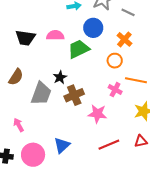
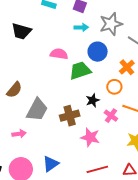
black trapezoid: (25, 38) -> (21, 31), moved
black star: (60, 77) -> (93, 100), moved
pink arrow: (19, 125) -> (19, 134), moved, turned 104

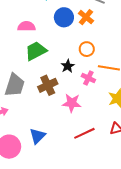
orange cross: (127, 67) -> (86, 17), moved
green trapezoid: (80, 71) -> (36, 51), moved

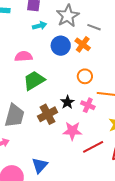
black star: (68, 66) -> (67, 102), moved
red line: (84, 133) -> (93, 147), moved

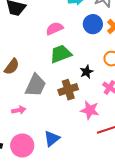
pink semicircle: (24, 56) -> (54, 28), turned -30
black star: (67, 102) -> (87, 72), moved

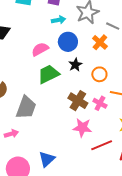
blue circle: (93, 24) -> (68, 42), moved
black star: (87, 72) -> (75, 65), moved
brown cross: (68, 90) -> (78, 101), moved, turned -36

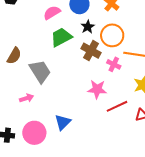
orange circle: (99, 74) -> (112, 35), size x1.5
brown cross: (78, 101) -> (91, 51), moved
gray trapezoid: (26, 107) -> (40, 71), turned -50

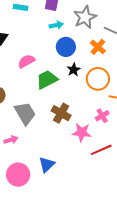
pink semicircle: (52, 13) -> (26, 61), moved
brown cross: (91, 51) -> (61, 113), moved
pink cross: (114, 64) -> (102, 116), moved, turned 32

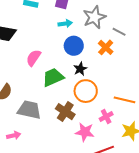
pink semicircle: (26, 61) -> (33, 58), turned -30
orange circle: (98, 79) -> (86, 91), moved
gray trapezoid: (25, 113) -> (29, 110), turned -50

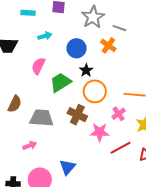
cyan arrow: (65, 24) -> (45, 36), moved

